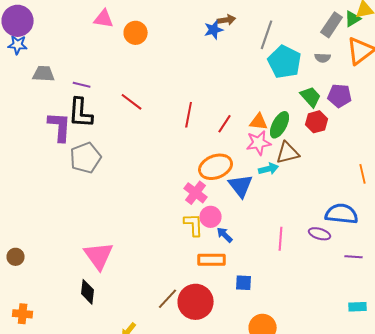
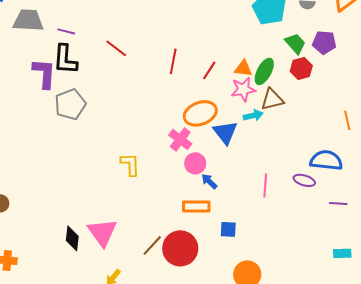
gray trapezoid: (44, 74) -> (28, 20), size x1.4
yellow L-shape: (194, 225) -> (130, 164), moved
pink triangle: (99, 256) -> (102, 232), moved

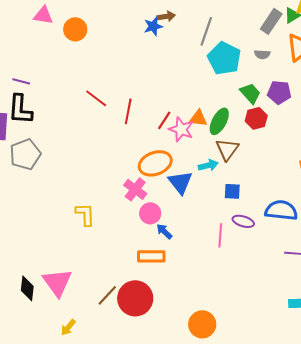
red line: (116, 48) -> (96, 98), moved
pink star: (243, 89) -> (181, 129), moved, turned 30
brown triangle: (272, 99) -> (227, 149), turned -40
purple ellipse: (304, 180) -> (243, 221), moved
blue square: (228, 229) -> (232, 191), moved

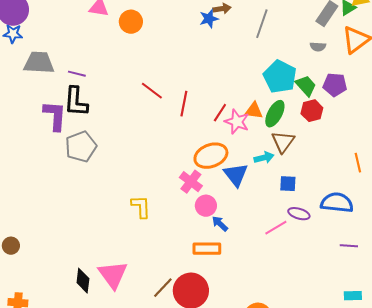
cyan pentagon: (224, 58) -> (280, 77), moved
pink line: (220, 235) -> (276, 228), turned 55

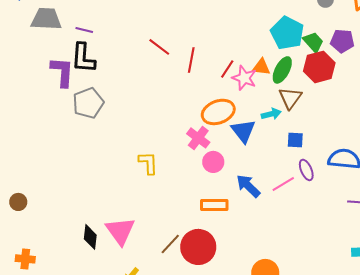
red hexagon: (312, 111) -> (319, 67), size x1.4
purple ellipse: (299, 214) -> (306, 170), turned 50
blue arrow: (220, 224) -> (248, 186), moved, size x1.5

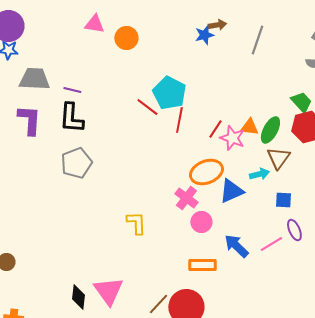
cyan pentagon: (287, 33) -> (169, 93), moved
purple L-shape: (62, 72) -> (29, 120), moved
blue triangle: (243, 131) -> (231, 191), turned 44

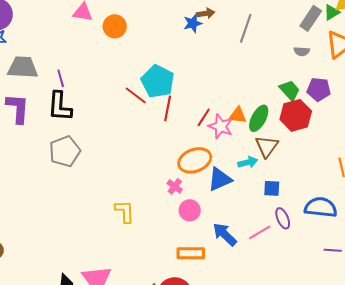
purple line: (72, 90) -> (61, 78), turned 60
pink cross: (186, 198) -> (175, 186), size x0.7

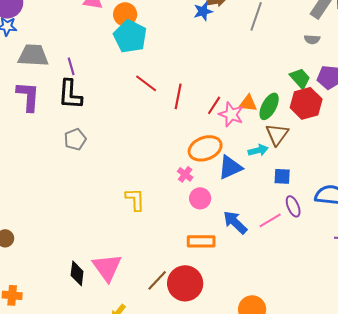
cyan pentagon: (158, 81) -> (130, 36), moved
gray pentagon: (65, 151) -> (75, 139), size x0.7

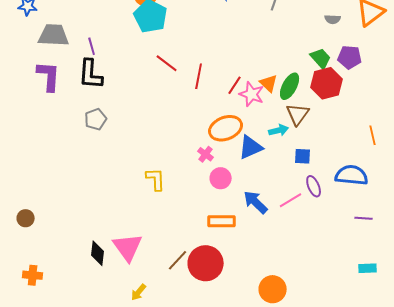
orange triangle: (248, 103) -> (269, 83), turned 36

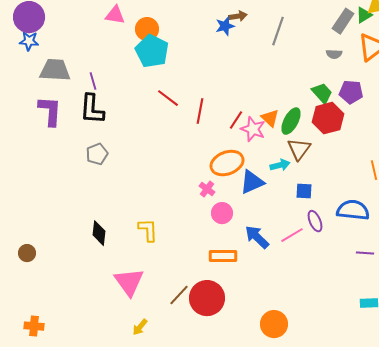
yellow L-shape: (156, 179) -> (148, 230), moved
black diamond: (98, 253) -> (99, 233), moved
orange cross: (33, 275) -> (34, 326), moved

